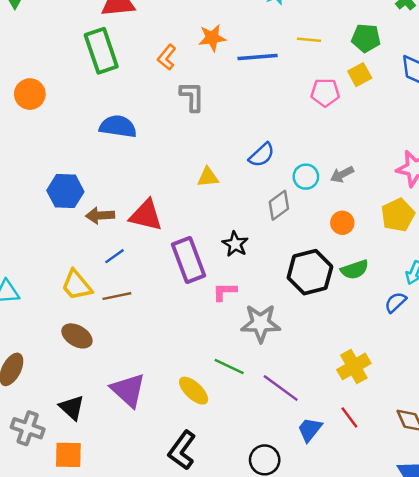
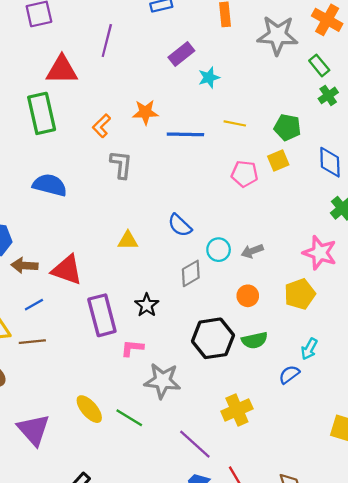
blue semicircle: (262, 155) -> (180, 225), turned 80
yellow cross: (354, 366) -> (237, 410), moved
purple line: (281, 388) -> (195, 444), moved
yellow ellipse: (194, 391) -> (89, 409), moved

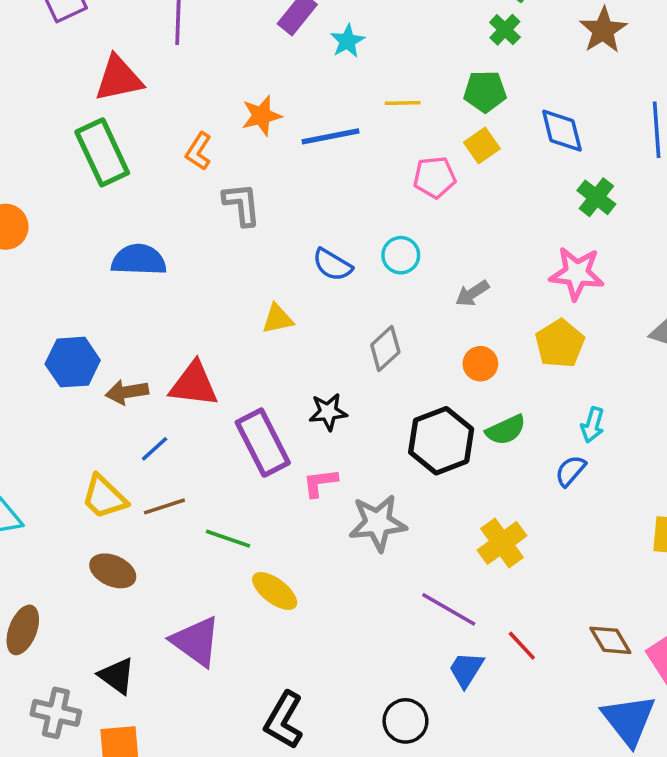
green cross: (328, 95) -> (505, 30), moved
blue semicircle: (180, 225) -> (332, 265), moved
cyan circle: (219, 250) -> (401, 255), moved
black star: (147, 305) -> (328, 412), turned -30
green line: (129, 418) -> (228, 539), moved

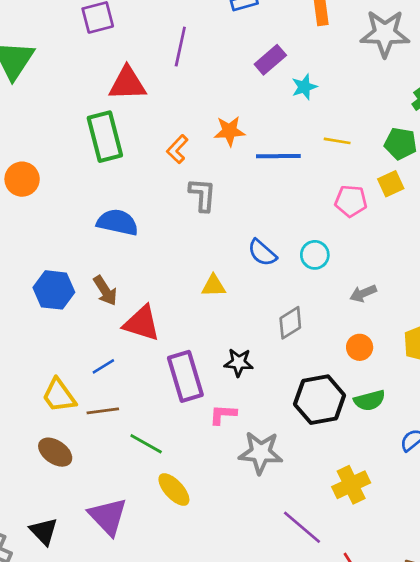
brown arrow: (127, 392) -> (105, 291), moved, turned -124

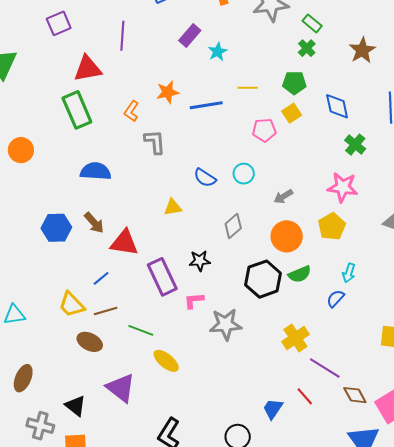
orange circle: (360, 347) -> (287, 236), size x1.6
brown ellipse: (55, 452) -> (90, 342), moved
purple line: (302, 527) -> (325, 368), moved

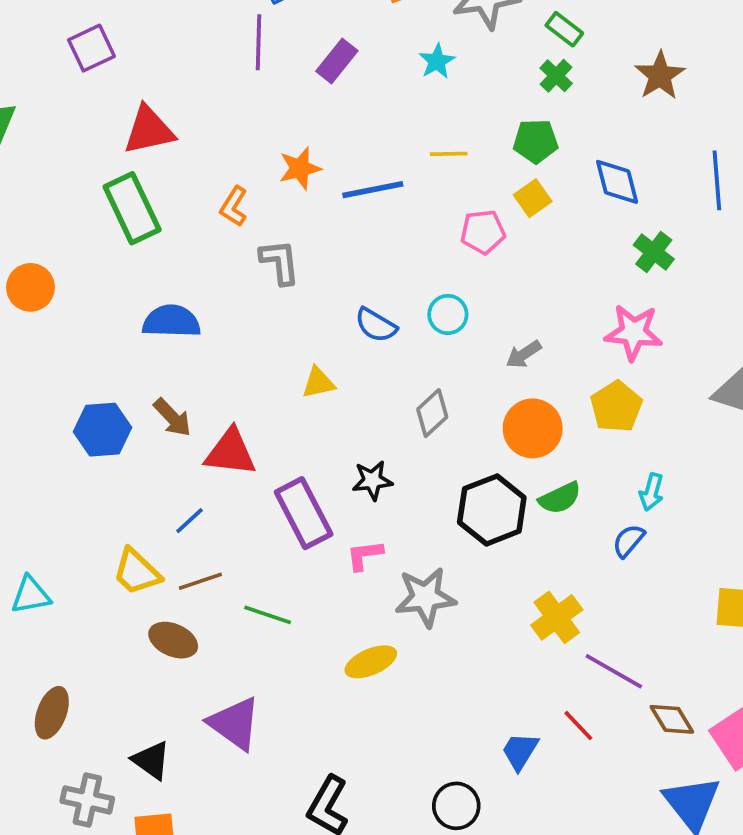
purple line: (122, 36) -> (259, 42), moved
cyan star: (218, 52) -> (437, 61), moved
yellow ellipse: (166, 361) -> (371, 662), moved, turned -60

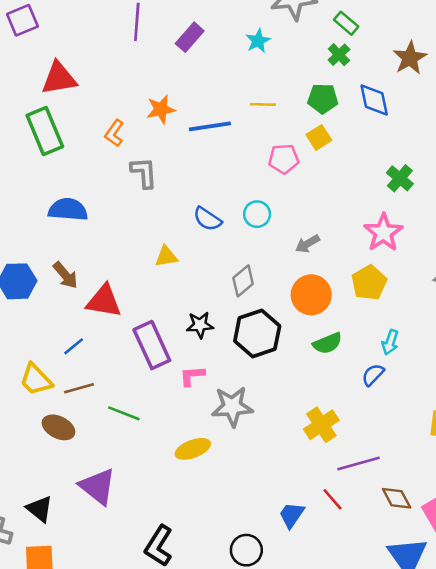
blue diamond: (617, 182) -> (374, 100), moved
pink star: (634, 332) -> (383, 233), turned 30
black hexagon: (492, 510) -> (257, 333), moved
purple line: (614, 671) -> (358, 463), turned -48

